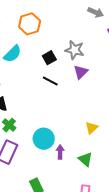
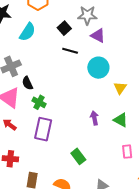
purple triangle: (81, 72) -> (98, 35), turned -35
cyan circle: (44, 139) -> (98, 68), moved

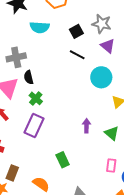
cyan semicircle: (27, 32) -> (40, 27), turned 48

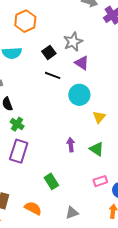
gray star: (102, 24) -> (73, 42), turned -30
pink rectangle: (111, 165) -> (100, 181), turned 72

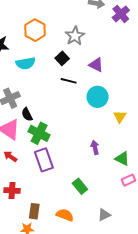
gray star: (73, 42) -> (75, 36), moved
green cross: (17, 124) -> (39, 133), size x1.5
green triangle: (97, 149) -> (122, 159), moved
purple rectangle: (19, 151) -> (44, 160), turned -30

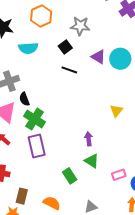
gray star: (75, 36) -> (80, 26), turned 30
cyan circle: (98, 97) -> (120, 59), moved
green triangle: (122, 159) -> (92, 161), moved

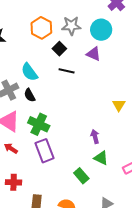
orange hexagon: (41, 16) -> (41, 28), moved
cyan semicircle: (28, 48) -> (29, 72), moved, turned 66
cyan circle: (120, 59) -> (101, 30), moved
black semicircle: (24, 99) -> (30, 95), moved

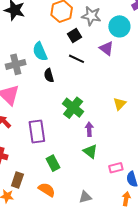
black semicircle: (30, 95) -> (49, 75), moved
green cross: (39, 124) -> (73, 108), moved
green rectangle: (81, 176) -> (53, 163), moved

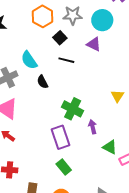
purple rectangle: (37, 132) -> (60, 137), moved
green triangle: (90, 151) -> (110, 147), moved

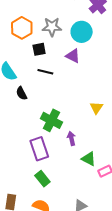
black square: (60, 38) -> (39, 49), turned 32

